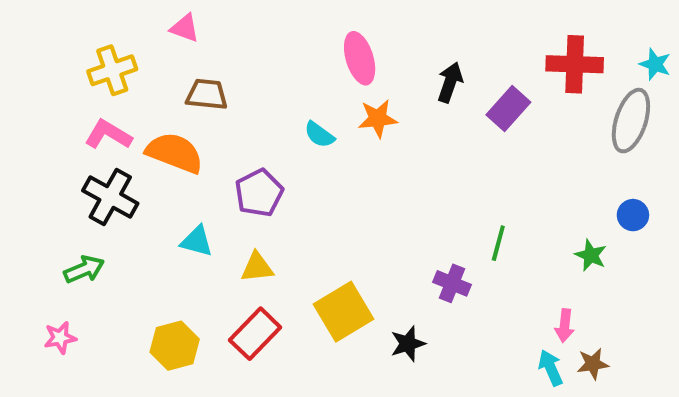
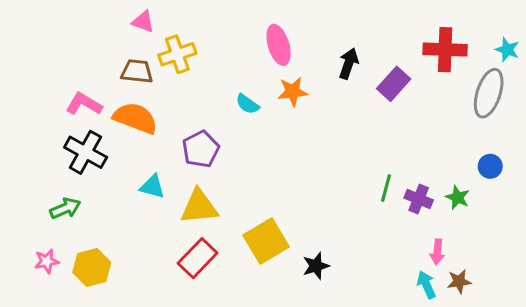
yellow cross: (112, 70) -> (177, 54), moved
brown trapezoid: (207, 94) -> (137, 71), moved
yellow triangle: (257, 267) -> (199, 207), size x1.5
purple cross: (452, 283) -> (419, 199), moved
yellow hexagon: (175, 346) -> (92, 267), moved

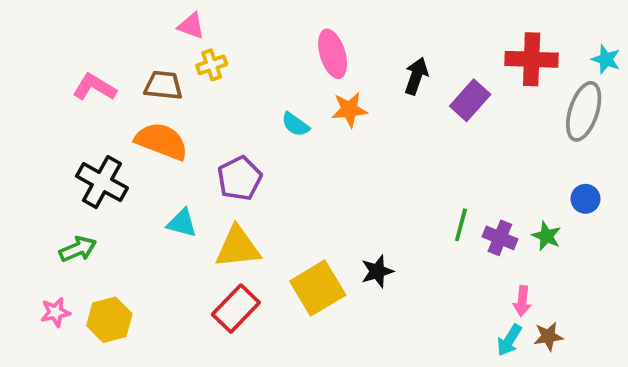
pink triangle: (143, 22) -> (191, 26), moved
yellow cross: (177, 54) -> (212, 65), size x0.7
pink L-shape: (84, 104) -> (95, 87), moved
black star: (316, 266) -> (377, 271), moved
cyan arrow: (426, 285) -> (509, 340), turned -124

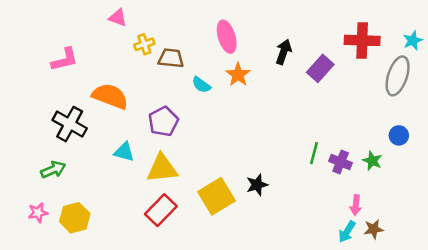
pink triangle: (191, 26) -> (118, 18), moved
cyan star: (606, 59) -> (413, 40), turned 30
brown trapezoid: (163, 85) -> (171, 58), moved
pink L-shape: (95, 87) -> (65, 59), turned 136
orange star: (349, 110) -> (238, 75), turned -30

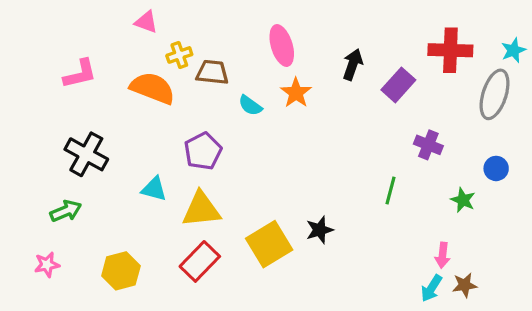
orange semicircle: (110, 96) -> (152, 88), moved
purple cross: (341, 162) -> (428, 145), moved
yellow hexagon: (75, 218) -> (121, 271), moved

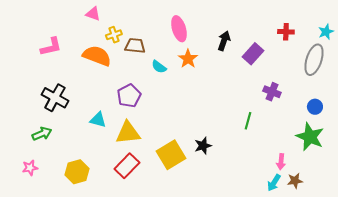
red cross: (450, 50) -> (286, 32), size x0.6
green star: (463, 200) -> (310, 137), moved, size x1.8

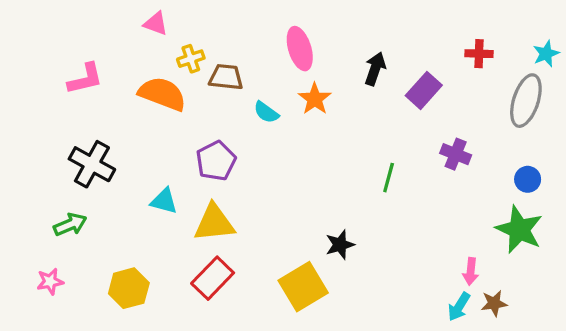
green line: (248, 121) -> (389, 178), moved
yellow square: (171, 155) -> (303, 287), moved

